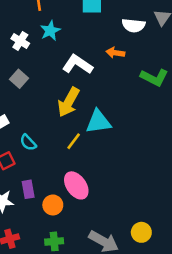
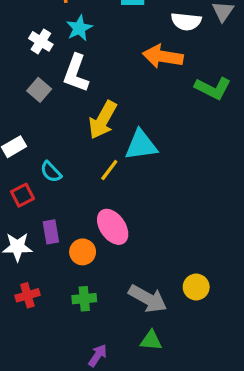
orange arrow: (115, 53) -> (163, 56), size x1.6
white L-shape: (78, 64) -> (76, 73), moved, turned -104

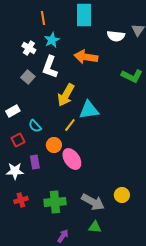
orange arrow: (163, 56) -> (86, 57), moved
orange circle: (83, 252) -> (54, 145), moved
green cross: (84, 299) -> (55, 202), size x1.5

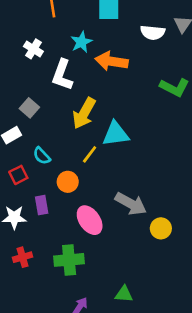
cyan star: (52, 40) -> (81, 42), moved
gray square: (28, 77) -> (29, 108), moved
pink ellipse: (72, 159) -> (90, 220), moved
yellow circle: (122, 195) -> (161, 228), moved
gray arrow: (93, 202) -> (131, 204), moved

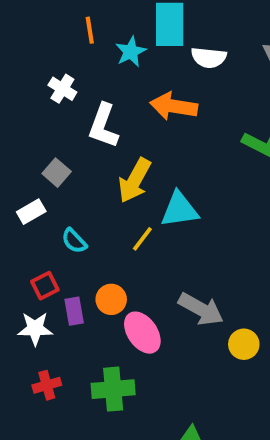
white semicircle: (153, 32) -> (209, 58), moved
cyan star: (81, 42) -> (131, 52), moved
red square: (18, 175) -> (45, 286), moved
orange circle: (68, 182) -> (111, 299), moved

